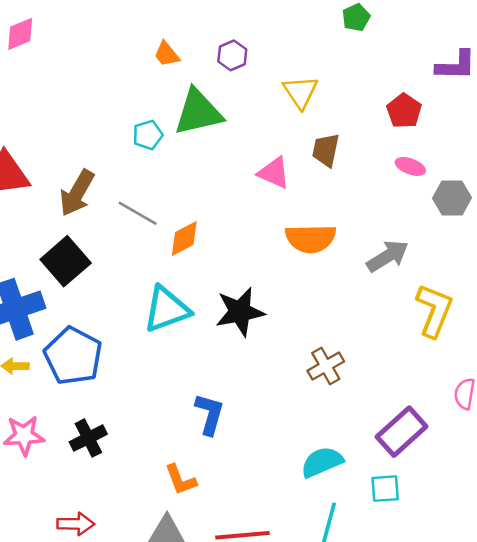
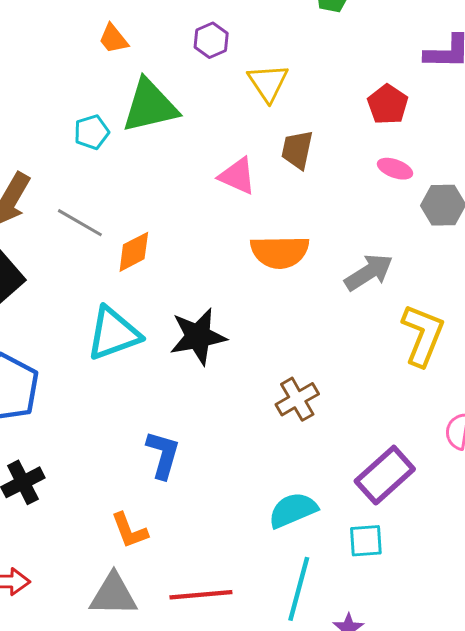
purple hexagon: (232, 55) -> (211, 40), moved

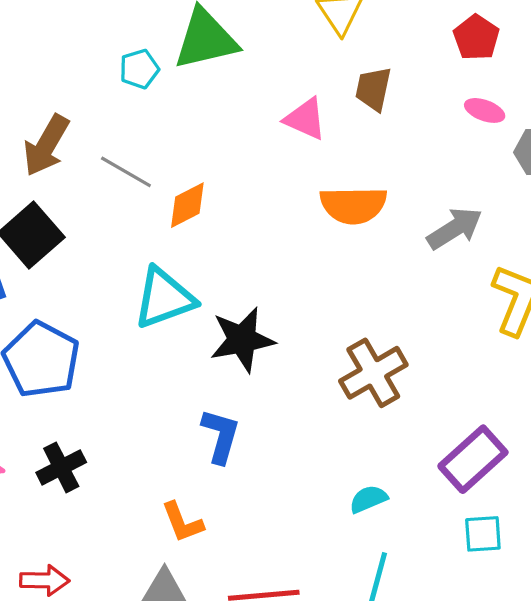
black star: (198, 336) -> (242, 340), moved
brown cross: (297, 399) -> (373, 373), size x1.4
cyan semicircle: (293, 510) -> (368, 499), size x0.7
cyan square: (366, 541) -> (483, 534), moved

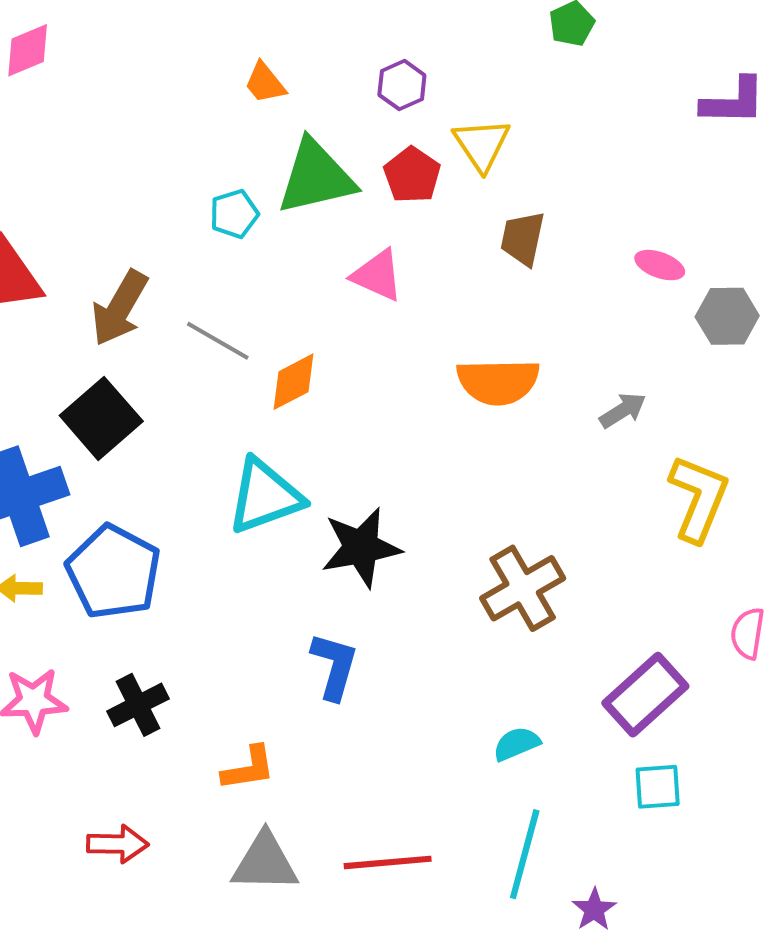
red pentagon: (476, 37) -> (412, 175), moved
pink triangle: (305, 119) -> (377, 275), moved
gray arrow: (455, 228) -> (623, 410), size x0.7
orange L-shape: (182, 522) -> (248, 768), moved, turned -78

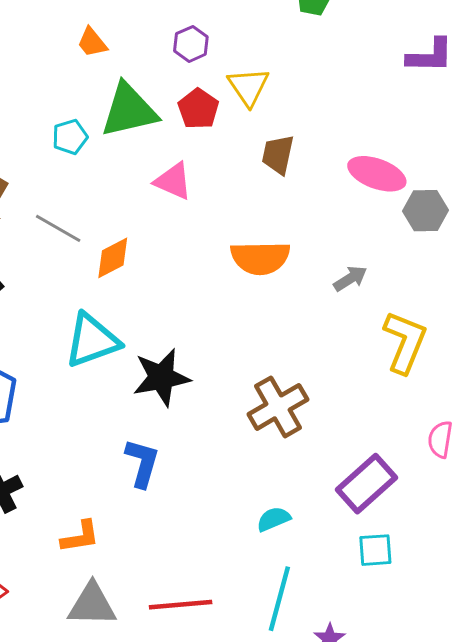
pink ellipse: (660, 265) -> (377, 174), size x1.6

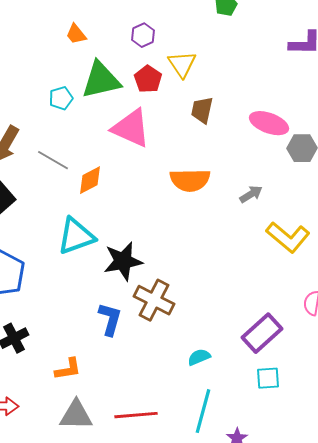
pink triangle: (173, 181) -> (131, 128), size x1.5
yellow L-shape: (405, 342) -> (288, 237), turned 108
brown cross: (278, 407) -> (154, 300), moved, turned -33

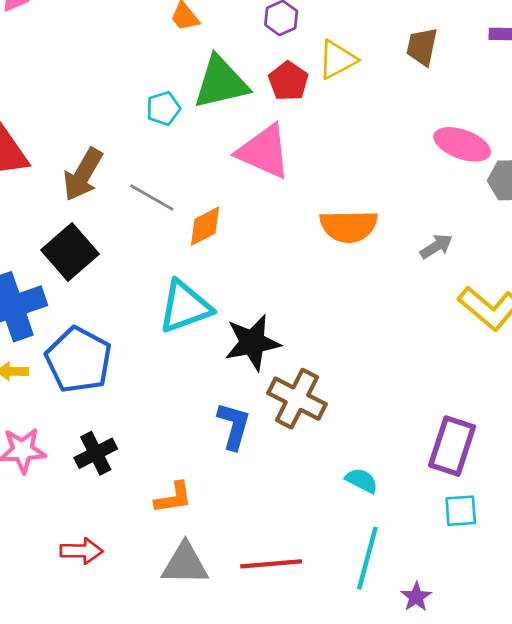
yellow triangle: (182, 64) -> (337, 60), turned 36
brown trapezoid: (202, 110) -> (422, 47), moved
purple rectangle: (262, 333) -> (452, 446), turned -30
cyan semicircle: (199, 357) -> (362, 481), turned 50

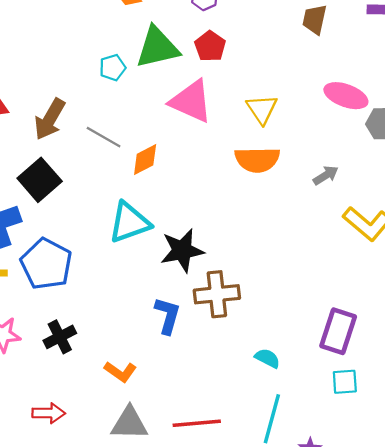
yellow triangle: (337, 60) -> (262, 109), moved, turned -36
brown cross: (297, 399) -> (217, 294), turned -33
orange L-shape: (173, 498) -> (120, 372), turned 44

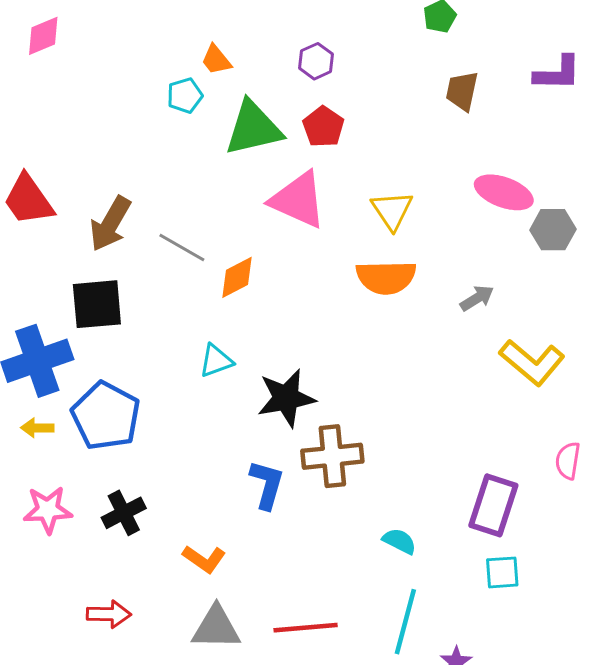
cyan pentagon: (113, 68) -> (185, 95), moved
black square: (40, 180) -> (97, 304), turned 36
cyan triangle: (129, 222) -> (216, 361), size x0.6

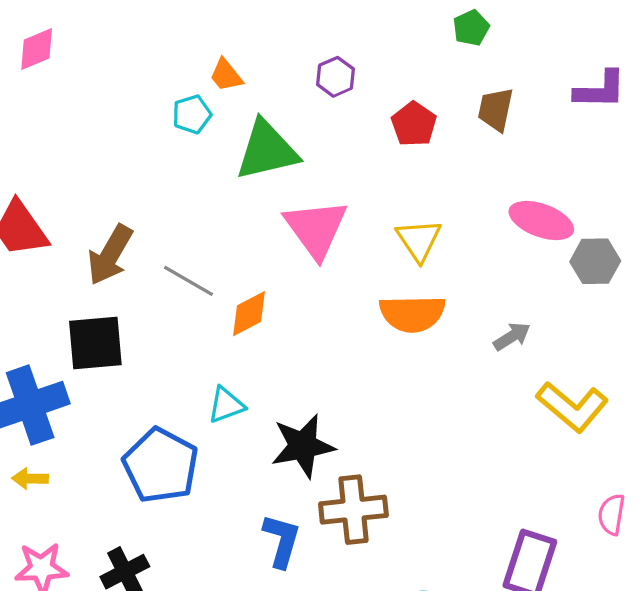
red pentagon: (323, 127) -> (414, 124), moved
pink triangle: (298, 200) -> (316, 229), turned 30
blue pentagon: (106, 416) -> (161, 465), moved

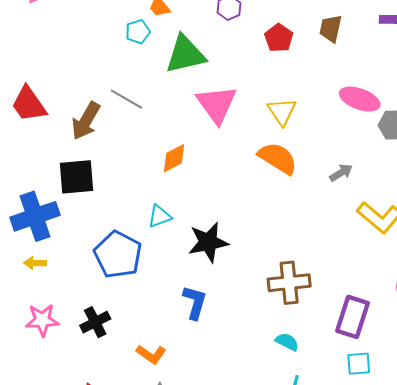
gray line: (189, 281) -> (126, 99), moved
orange semicircle: (412, 314) -> (278, 158), turned -147
brown cross: (353, 510) -> (289, 283), moved

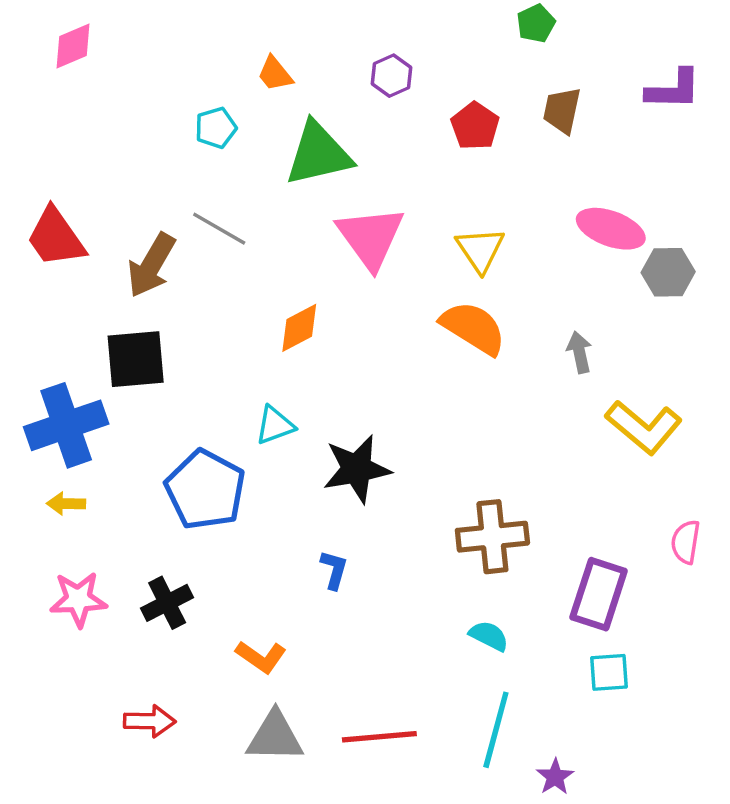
cyan pentagon: (138, 32) -> (216, 128), moved
gray arrow: (341, 173) -> (579, 352), turned -70
blue L-shape: (195, 302) -> (334, 570), size x0.7

